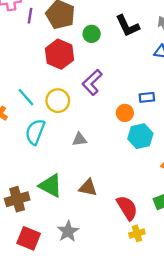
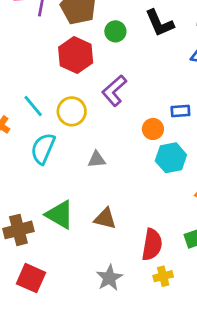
red semicircle: (127, 208) -> (152, 245), turned 40
gray star: (68, 231) -> (109, 278), moved

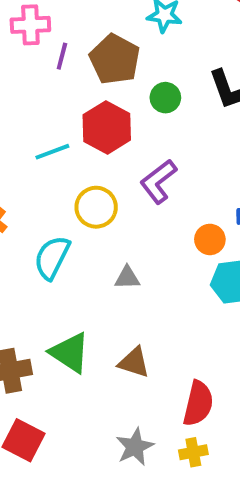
cyan line: (33, 106) -> (52, 152), moved, turned -75
yellow cross: (163, 276) -> (193, 452), moved

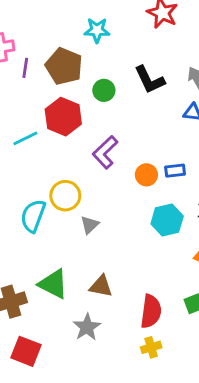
yellow circle: (96, 207) -> (65, 196), moved
orange circle: (210, 239) -> (146, 175), moved
gray triangle: (127, 278) -> (90, 225), turned -36
gray star: (135, 447) -> (87, 327), moved

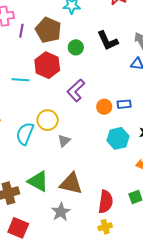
cyan line: (25, 138) -> (21, 80), turned 30
brown triangle: (101, 286) -> (71, 184), size x1.4

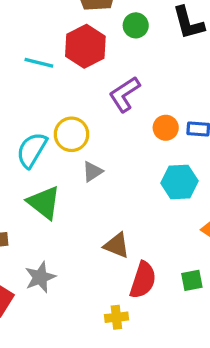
green triangle: (38, 181) -> (44, 202), moved
brown triangle: (71, 184) -> (117, 245), moved, size x0.7
gray star: (61, 212) -> (40, 277), moved
yellow cross: (105, 227) -> (116, 317), moved

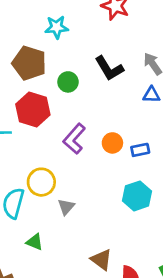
orange circle: (166, 128) -> (112, 143), moved
green triangle: (44, 202) -> (35, 242), size x0.6
brown triangle: (117, 245) -> (101, 260), turned 30

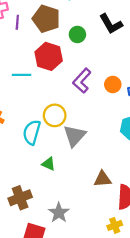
gray triangle: (66, 207) -> (74, 136), size x1.6
brown triangle: (101, 260) -> (103, 179), turned -42

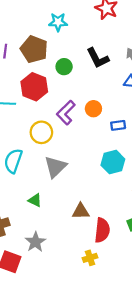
orange circle: (113, 84) -> (93, 109), moved
yellow circle: (55, 115) -> (41, 132), moved
green triangle: (49, 164) -> (35, 200), moved

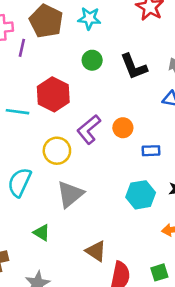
brown pentagon: (34, 49) -> (46, 21), moved
green circle: (64, 67) -> (92, 60), moved
brown triangle: (81, 211) -> (96, 251), turned 30

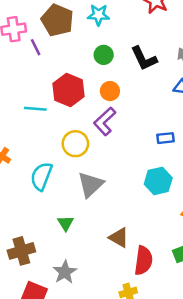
purple line: (22, 48) -> (36, 47), turned -36
orange circle: (123, 128) -> (110, 91), moved
green triangle: (42, 233) -> (66, 223), turned 30

